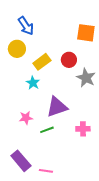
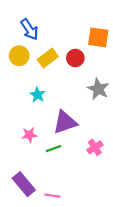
red circle: (69, 60) -> (75, 58), moved
yellow rectangle: (42, 62) -> (48, 58), moved
pink cross: (83, 129) -> (95, 147), turned -32

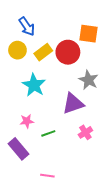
red circle: (75, 58) -> (68, 52), size x1.5
cyan star: (38, 95) -> (34, 85), size x1.6
purple triangle: (65, 122) -> (73, 104), moved
purple rectangle: (24, 184) -> (19, 149), moved

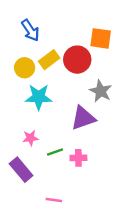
yellow circle: (17, 50) -> (25, 68), moved
cyan star: (34, 85) -> (39, 97), turned -30
pink cross: (85, 132) -> (78, 158), moved, turned 32

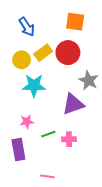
orange square: (101, 38) -> (75, 22), moved
purple rectangle: (21, 170) -> (18, 150), turned 30

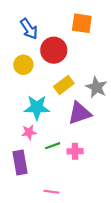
yellow rectangle: (43, 53) -> (64, 85), moved
red circle: (68, 53) -> (54, 50), moved
cyan star: (34, 86) -> (37, 107), moved

